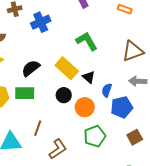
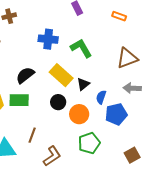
blue cross: (41, 22) -> (48, 39), moved, turned 30
black triangle: (89, 77) -> (83, 84), turned 40
brown square: (135, 137) -> (132, 155), moved

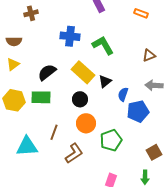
brown triangle: (127, 58) -> (149, 55), size x0.6
orange circle: (79, 114) -> (86, 123), moved

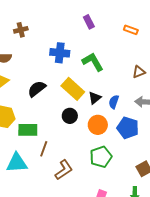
blue semicircle: (123, 94) -> (114, 102), moved
green rectangle: (41, 97) -> (28, 130), moved
blue pentagon: (138, 111) -> (128, 128), turned 30
orange circle: (86, 123) -> (98, 125), moved

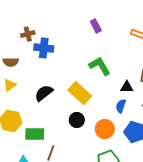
blue cross: (60, 53) -> (44, 48), moved
black triangle: (95, 98) -> (127, 87), moved, turned 40

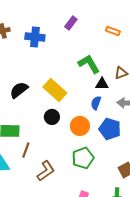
purple rectangle: (96, 26) -> (71, 23), turned 64
blue cross: (44, 48) -> (35, 37), moved
green L-shape: (100, 66) -> (89, 64), moved

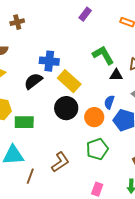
blue cross: (35, 37) -> (49, 61), moved
blue semicircle: (96, 103) -> (109, 102), moved
black circle: (52, 117) -> (66, 108), size x1.5
brown line: (26, 150) -> (30, 176), moved

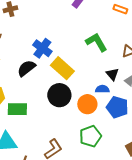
blue cross: (49, 61) -> (42, 48), turned 30
black triangle: (116, 75) -> (112, 74), moved, turned 48
blue semicircle: (109, 102) -> (102, 89), turned 72

